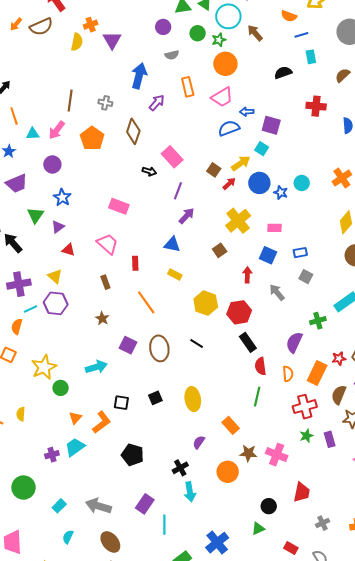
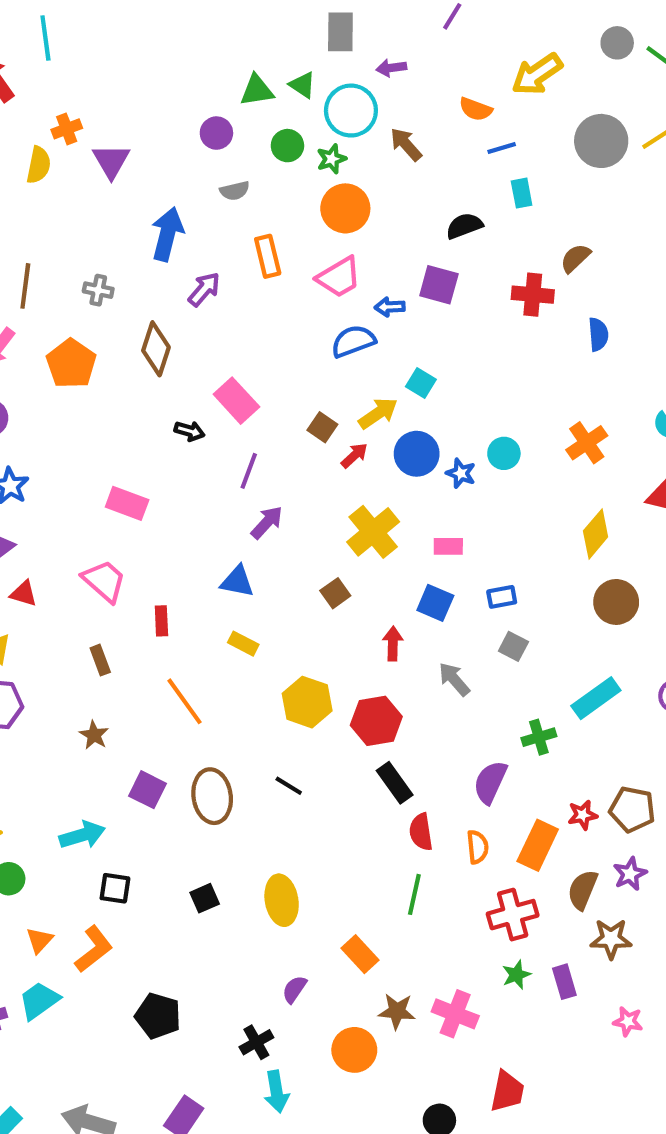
brown semicircle: (343, 75) -> (575, 258), moved
purple square: (271, 125) -> (439, 285), moved
black square: (121, 403) -> (115, 888), moved

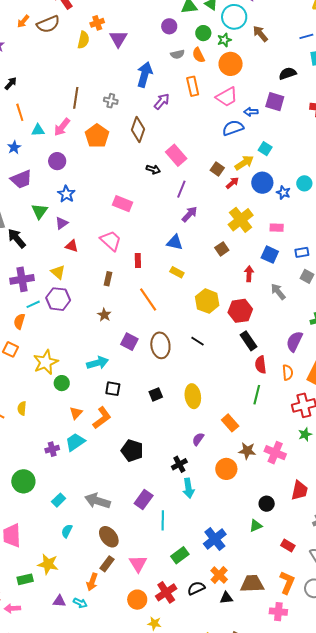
orange semicircle: (476, 109) -> (198, 55), moved, turned 42
brown rectangle: (100, 660) -> (108, 279), turned 32

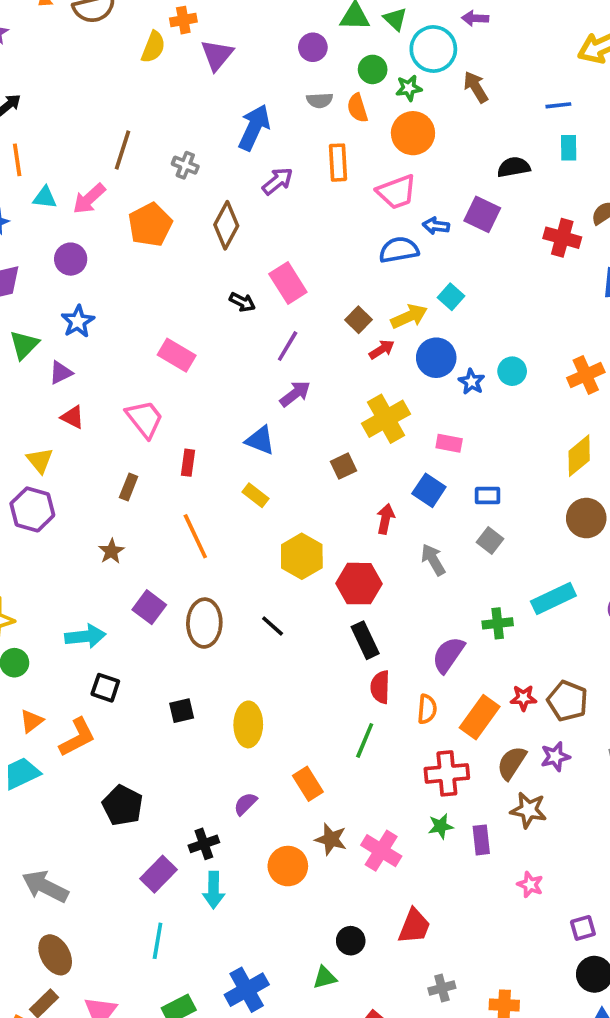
purple rectangle: (144, 500) -> (158, 874), moved

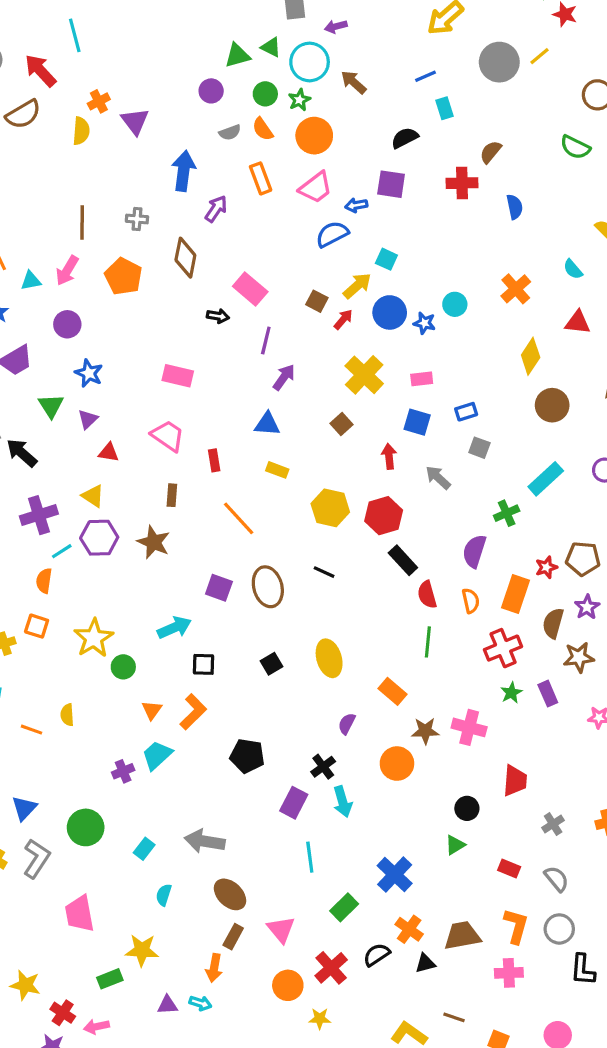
brown star: (111, 551) -> (154, 542), moved, size x1.5

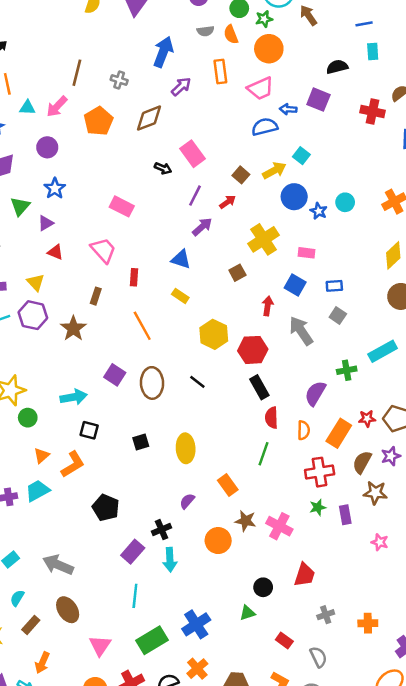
brown diamond: (185, 258) -> (149, 118), turned 44
red arrow: (343, 319) -> (228, 202), moved
gray arrow: (438, 478) -> (301, 331), size x1.4
green rectangle: (344, 907) -> (152, 640), size x1.4
brown rectangle: (233, 937) -> (31, 625), moved

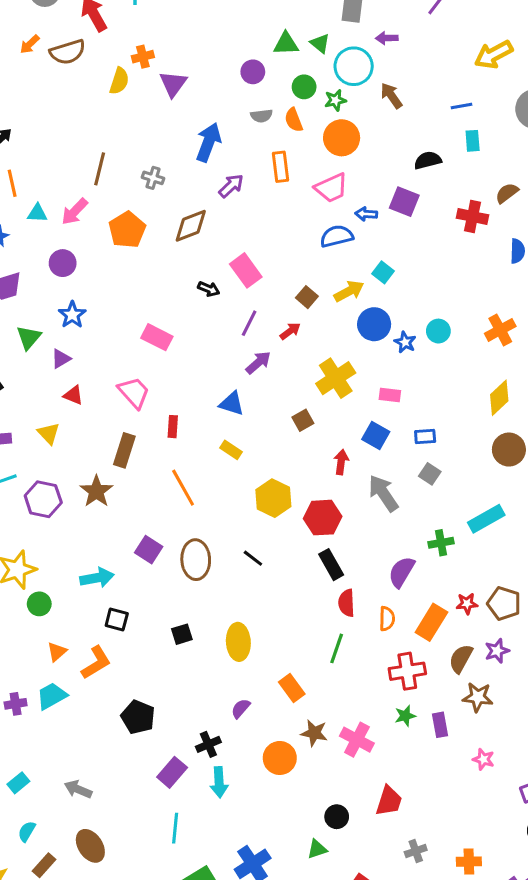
brown rectangle: (96, 296) -> (124, 450), size x1.5
purple hexagon: (33, 315) -> (43, 499), moved
gray arrow: (58, 565) -> (78, 789), size x0.7

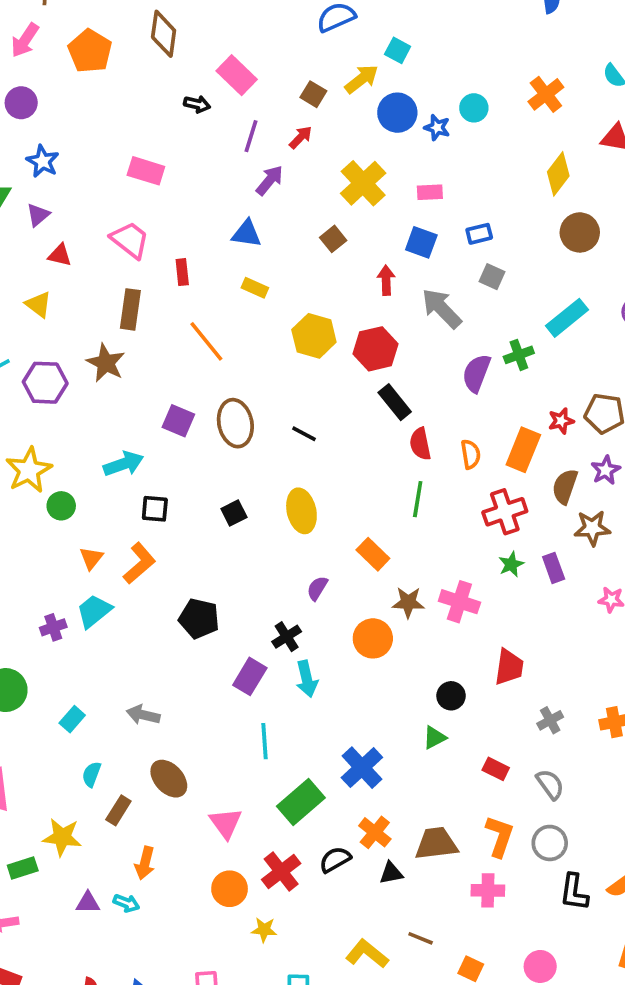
brown diamond: (191, 226) -> (164, 34), turned -51
black line: (253, 558) -> (304, 434), moved
purple semicircle: (402, 572) -> (476, 373), moved

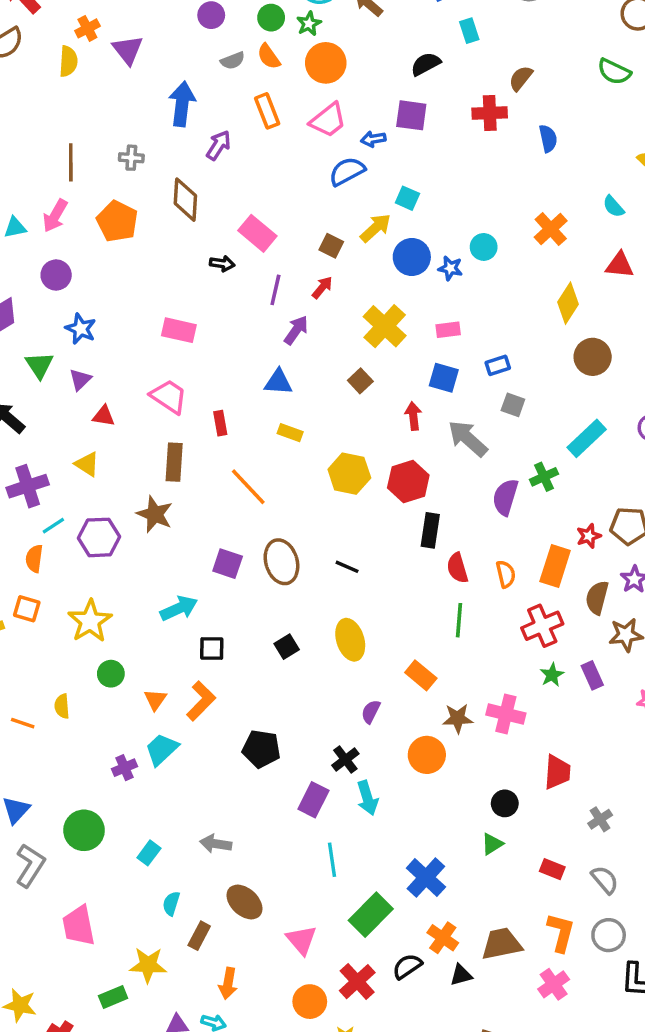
black rectangle: (395, 402) -> (430, 530), turned 52
green circle: (61, 506) -> (111, 674), moved
pink cross: (488, 890) -> (554, 984), turned -32

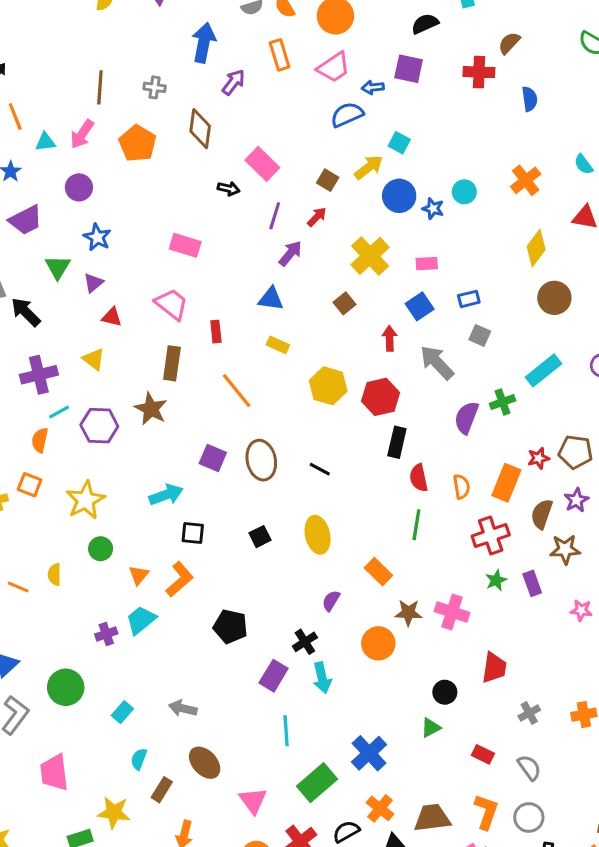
blue square: (444, 378) -> (420, 306), turned 36

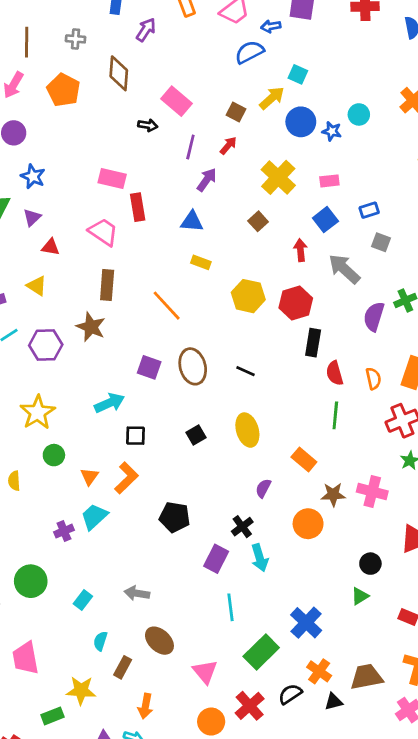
red rectangle: (216, 332) -> (138, 207), moved, size x1.4

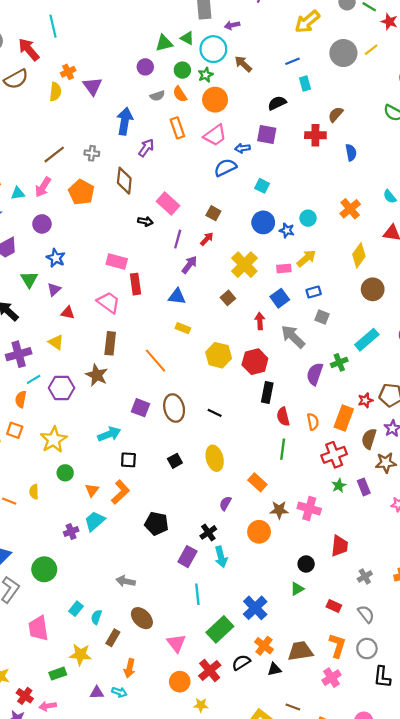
brown line: (27, 42) -> (54, 154), turned 50
yellow arrow: (272, 98) -> (306, 258), moved
cyan rectangle: (83, 600) -> (76, 609), moved

